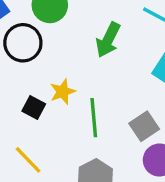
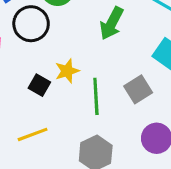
gray square: (144, 126) -> (138, 89), moved
yellow line: (28, 160) -> (33, 134), turned -68

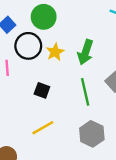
green arrow: (112, 23) -> (85, 52), moved
yellow star: (67, 71) -> (55, 52), moved

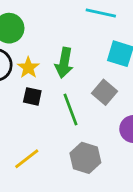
black square: (42, 90) -> (32, 96), moved

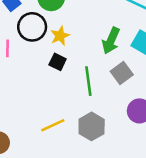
green arrow: (64, 63) -> (111, 41), moved
yellow line: (27, 159) -> (53, 125), moved

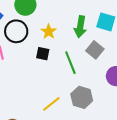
yellow star: (60, 36) -> (49, 32), moved

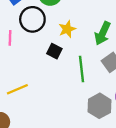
gray hexagon: (82, 97) -> (100, 106), moved
yellow line: (51, 104) -> (17, 89), moved

